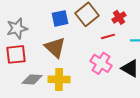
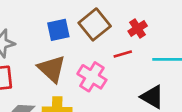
pink cross: (101, 63) -> (92, 77), moved

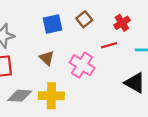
brown square: (95, 24) -> (84, 19), size x0.6
brown triangle: (52, 69) -> (47, 58), size x0.6

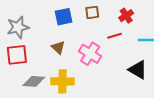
brown square: (84, 19) -> (92, 12), turned 32

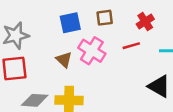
pink cross: (90, 54) -> (92, 51), moved

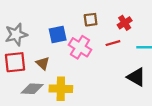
blue square: (70, 23) -> (58, 35), moved
brown triangle: (64, 60) -> (43, 63), moved

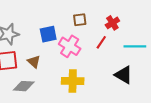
red line: (113, 43) -> (101, 42), turned -40
yellow cross: (61, 89) -> (73, 81), moved

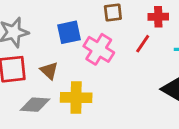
red cross: (112, 23) -> (158, 17), turned 32
yellow cross: (73, 81) -> (76, 98), moved

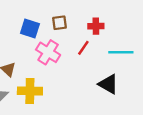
blue square: (69, 32) -> (30, 28), moved, turned 30

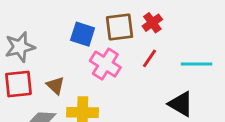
brown square: (59, 23) -> (120, 27), size x1.5
red cross: (96, 26) -> (152, 23), moved, turned -35

